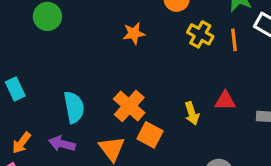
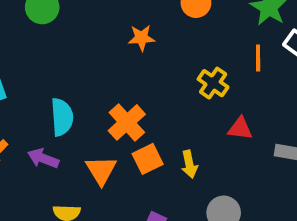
yellow cross: (200, 34) -> (213, 83), moved
yellow arrow: (192, 113) -> (189, 164), moved
orange square: (150, 135) -> (148, 159), turned 30

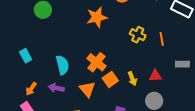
orange star: (141, 38) -> (97, 17), size x1.5
orange line: (258, 58) -> (162, 39), moved
red triangle: (240, 128) -> (155, 76), moved

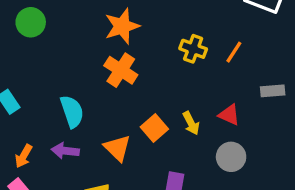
orange line: (162, 39) -> (234, 52), turned 48
orange cross: (96, 62) -> (121, 70), moved
red triangle: (155, 76) -> (229, 115), turned 32

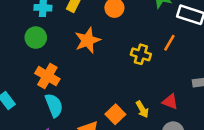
green circle: (31, 22) -> (36, 38), moved
orange line: (234, 52) -> (169, 43), moved
orange cross: (121, 70) -> (47, 76), moved

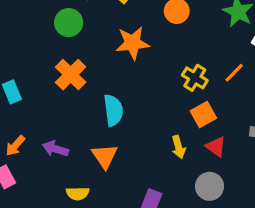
cyan semicircle: (54, 105) -> (113, 110), moved
orange square: (115, 114) -> (203, 114), moved

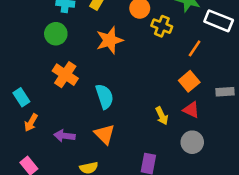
yellow cross: (195, 78) -> (162, 26), moved
orange square: (203, 114) -> (189, 81), moved
orange arrow: (15, 146) -> (31, 123), moved

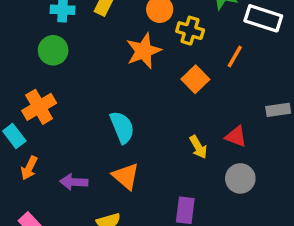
orange star: (110, 40) -> (144, 51), moved
orange cross: (65, 75) -> (39, 107), moved, turned 30
orange square: (189, 81) -> (195, 79), moved

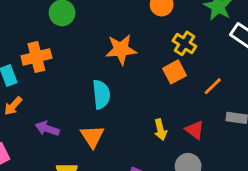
yellow cross: (190, 31) -> (184, 43), moved
orange star: (144, 51) -> (121, 49), moved
orange line: (235, 57) -> (213, 86), moved

